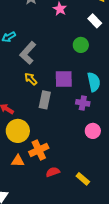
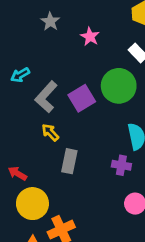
green circle: (81, 45) -> (119, 86), size x1.6
purple square: (64, 79) -> (82, 98), moved, turned -30

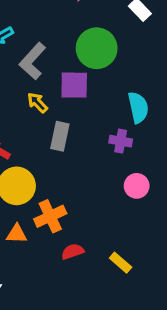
green circle: (119, 86) -> (97, 48), moved
purple square: (82, 98) -> (74, 85), moved, turned 32

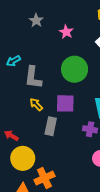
gray L-shape: (33, 61) -> (33, 78), turned -35
purple square: (74, 85) -> (65, 103), moved

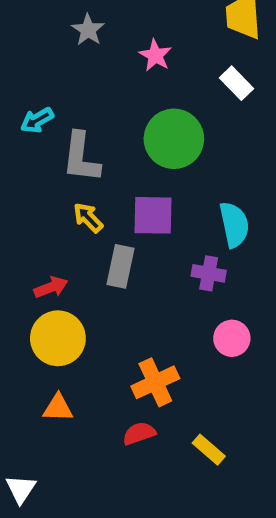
red arrow: (11, 136) -> (51, 287), moved, turned 128
orange cross: (44, 178) -> (155, 382), moved

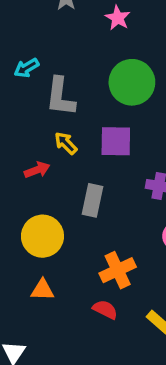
gray rectangle: (121, 266) -> (93, 200), moved
red arrow: (51, 287) -> (37, 170), moved
red semicircle: (139, 433) -> (105, 309), turned 45

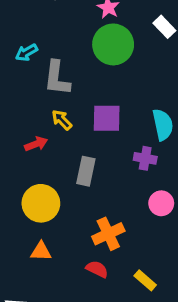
green circle: (132, 82) -> (113, 44), moved

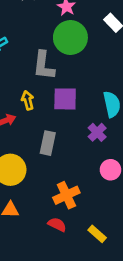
gray L-shape: (57, 78) -> (44, 66), moved
yellow arrow: (62, 120) -> (28, 100), turned 30
purple cross: (145, 158) -> (97, 132), turned 36

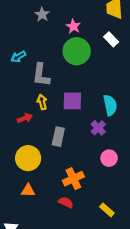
gray L-shape: (44, 66) -> (41, 75), moved
yellow rectangle: (97, 234) -> (107, 210), moved

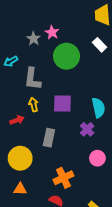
gray star: (42, 15) -> (34, 39), moved
pink star: (73, 26) -> (52, 32), moved

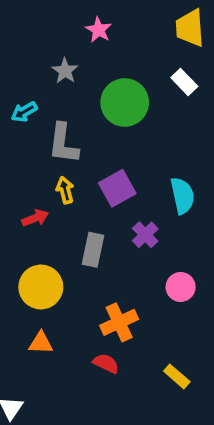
pink star: (52, 32) -> (99, 30), moved
purple square: (62, 104) -> (117, 188), turned -30
purple cross: (87, 129) -> (145, 235), moved

